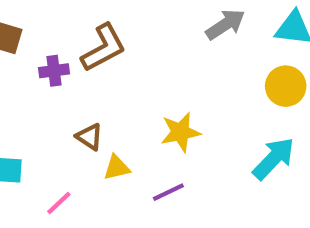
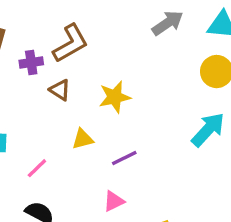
yellow star: (180, 132) -> (115, 97), moved
brown triangle: (90, 137) -> (60, 90), moved

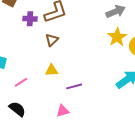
brown triangle: (60, 90) -> (52, 40), moved, turned 32
yellow star: (115, 97) -> (117, 37), moved, turned -30

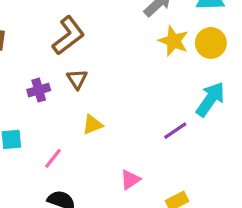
purple cross: (30, 19) -> (39, 90), moved
purple line: (74, 86) -> (175, 131), moved

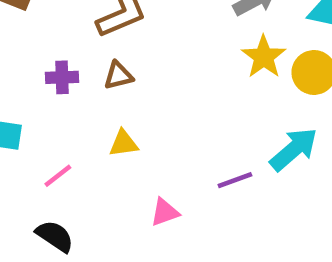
brown triangle: (77, 79) -> (118, 76), turned 35
pink triangle: (130, 180) -> (165, 212), moved

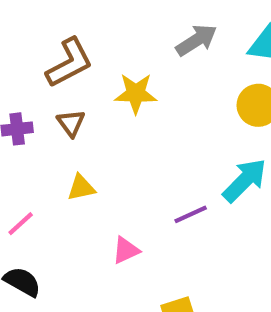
yellow star: (264, 57) -> (136, 93), moved, turned -30
brown triangle: (118, 76) -> (71, 123), turned -48

